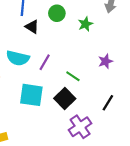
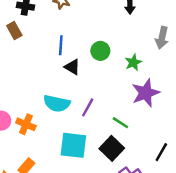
purple star: (105, 61) -> (146, 93), moved, size x1.6

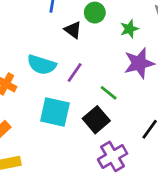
black triangle: (72, 67) -> (73, 30), moved

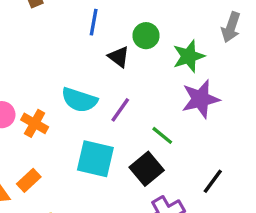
green star: (129, 29) -> (189, 56), size x1.4

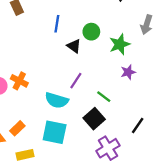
purple star: (201, 99) -> (128, 72), size x0.6
cyan semicircle: (79, 100) -> (57, 100), moved
orange cross: (35, 123) -> (19, 81), moved
cyan square: (95, 159) -> (55, 132), moved

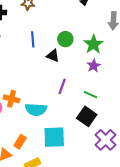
purple star: (128, 72) -> (94, 66), moved
cyan semicircle: (57, 100) -> (36, 109), moved

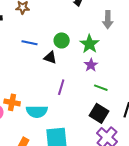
blue line: (33, 39) -> (30, 43), turned -70
green line: (91, 95) -> (101, 88), moved
black square: (87, 116) -> (99, 113), moved

